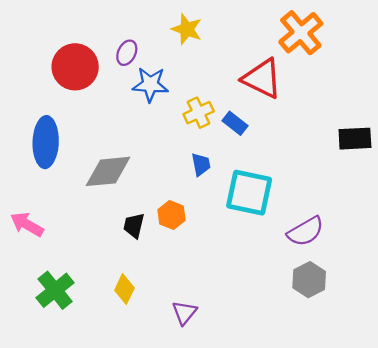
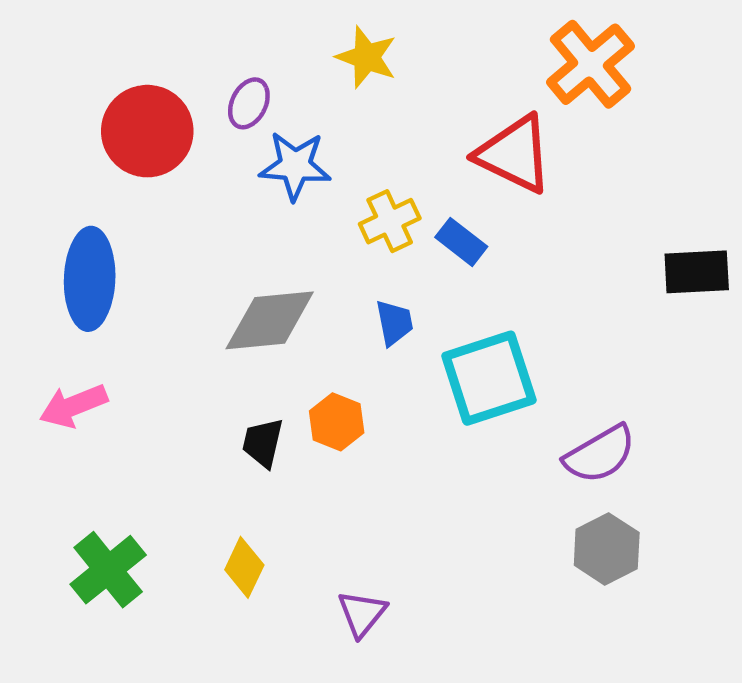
gray diamond: (108, 171) -> (270, 320), moved
cyan square: (249, 193) -> (489, 378), turned -30
pink arrow: (27, 224) -> (73, 406), moved, turned -52

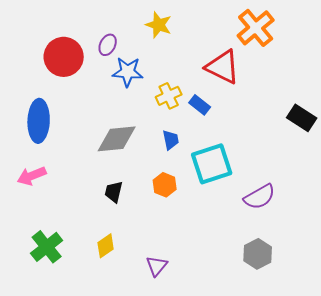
black rectangle: (697, 272) -> (302, 118), turned 36
orange hexagon: (337, 422) -> (165, 185), moved
gray hexagon: (607, 549) -> (258, 254), moved
yellow diamond: (244, 567) -> (106, 246), turned 30

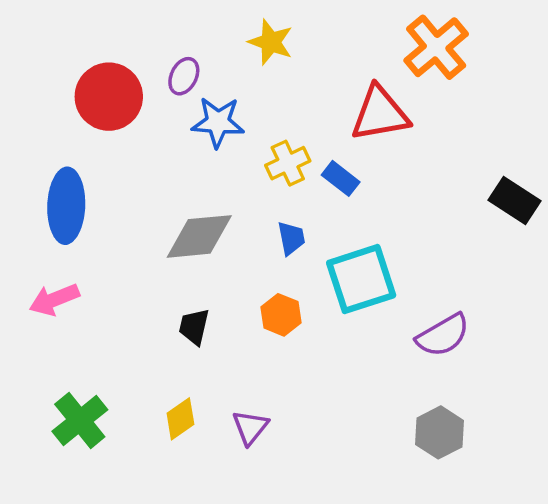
red triangle: (223, 67) -> (380, 114), turned -36
purple triangle: (157, 266) -> (250, 427), moved

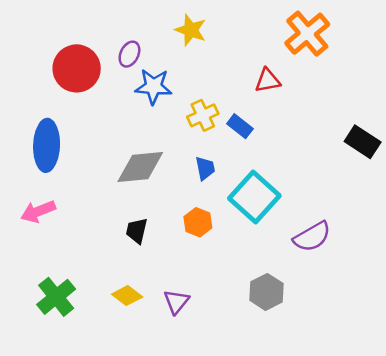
red triangle: (380, 114) -> (268, 80), size x0.6
cyan square: (361, 279) -> (254, 197), turned -30
yellow diamond: (180, 419) -> (127, 296), turned 72
gray hexagon: (440, 432) -> (266, 292), moved

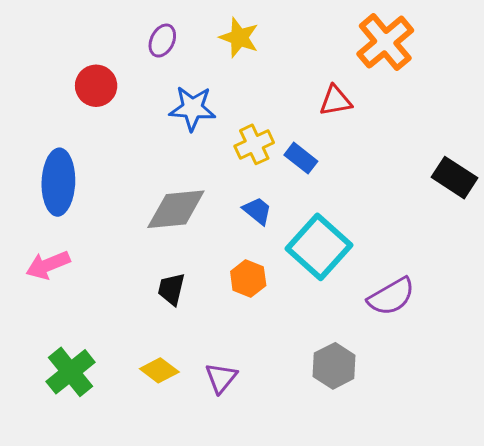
purple ellipse: (129, 54) -> (162, 41), moved
red circle: (77, 68) -> (96, 86), size x0.7
blue trapezoid: (205, 168) -> (257, 211), turned -40

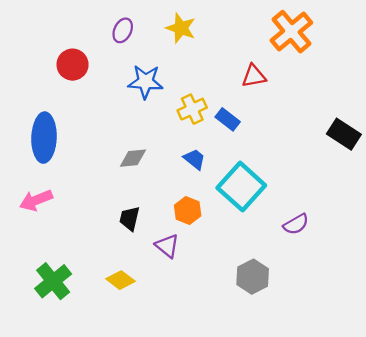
gray diamond: (176, 209) -> (133, 158), size x0.6
purple semicircle: (391, 297) -> (296, 224), size x0.7
purple triangle: (221, 378) -> (167, 246), moved, turned -30

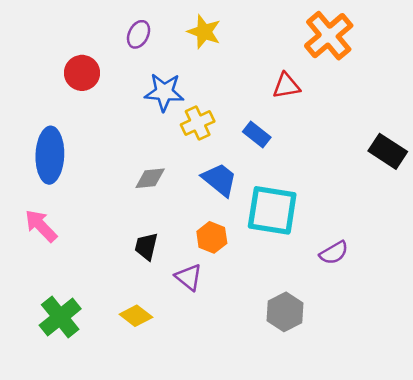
yellow cross: (192, 109) -> (198, 123), moved
blue trapezoid: (195, 159) -> (219, 180), size x1.4
cyan square: (241, 187) -> (272, 210), turned -33
pink arrow: (36, 200) -> (41, 226), turned 68

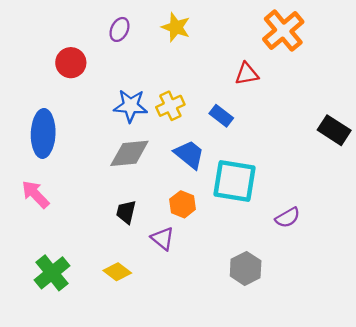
blue star: (164, 92) -> (131, 106), moved
gray diamond: (150, 178) -> (129, 153), size x1.5

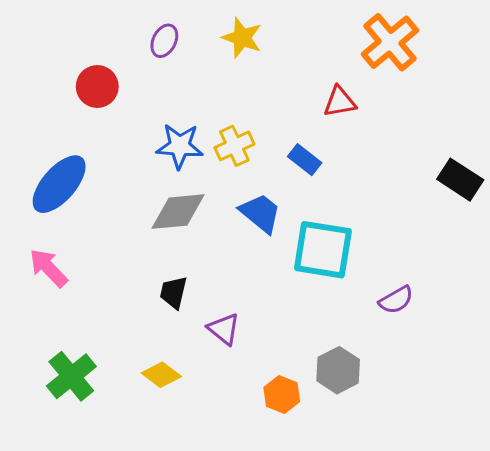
blue ellipse: (43, 133) -> (59, 184), turned 39
orange hexagon: (183, 204) -> (282, 395), moved

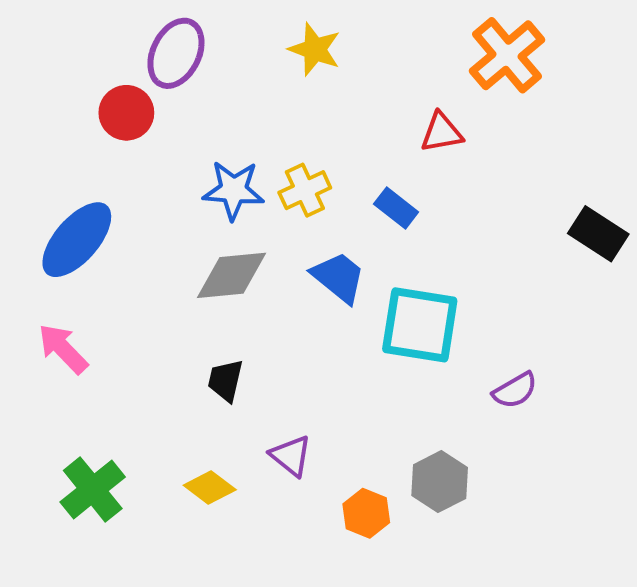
purple ellipse: (164, 41) -> (176, 53), moved, size x1.6
purple triangle: (224, 329) -> (291, 456), moved

